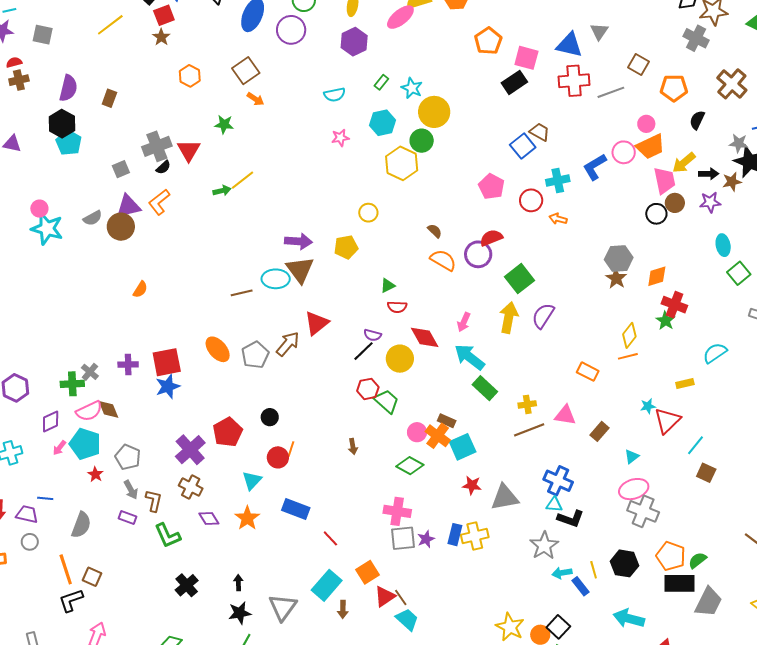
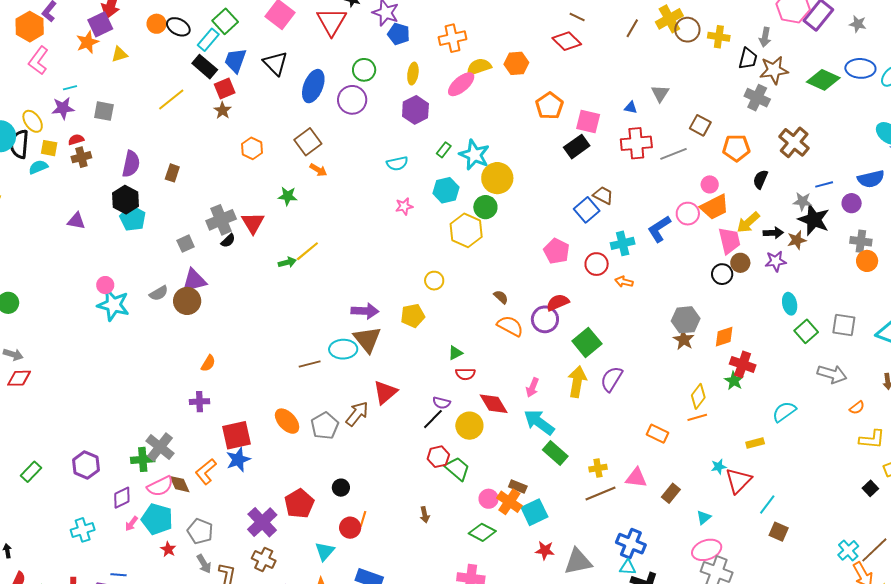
blue triangle: (569, 45) -> (631, 108), size x0.5
cyan star: (412, 88) -> (474, 155), size x1.4
orange L-shape: (159, 202) -> (206, 472), moved
purple cross: (128, 364) -> (200, 402), moved
gray cross: (90, 372) -> (160, 447), size x1.6

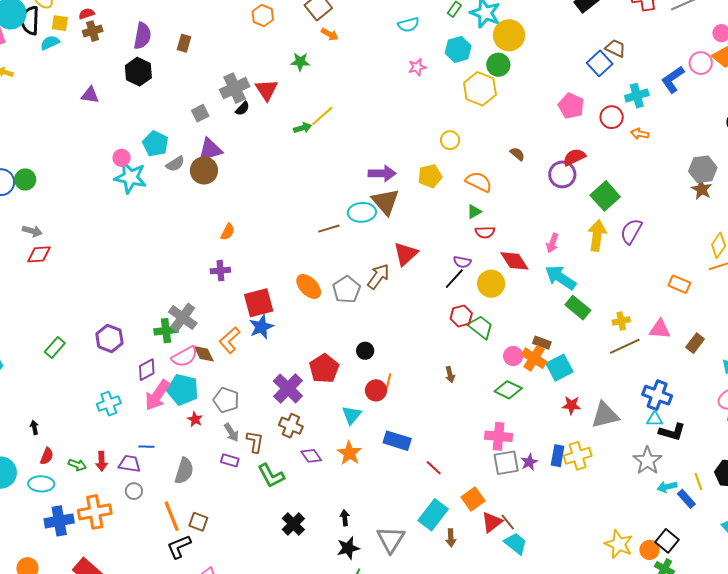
cyan pentagon: (133, 218) -> (155, 144), moved
orange semicircle: (510, 326) -> (479, 182), moved
pink arrow: (131, 524) -> (157, 395), size x2.0

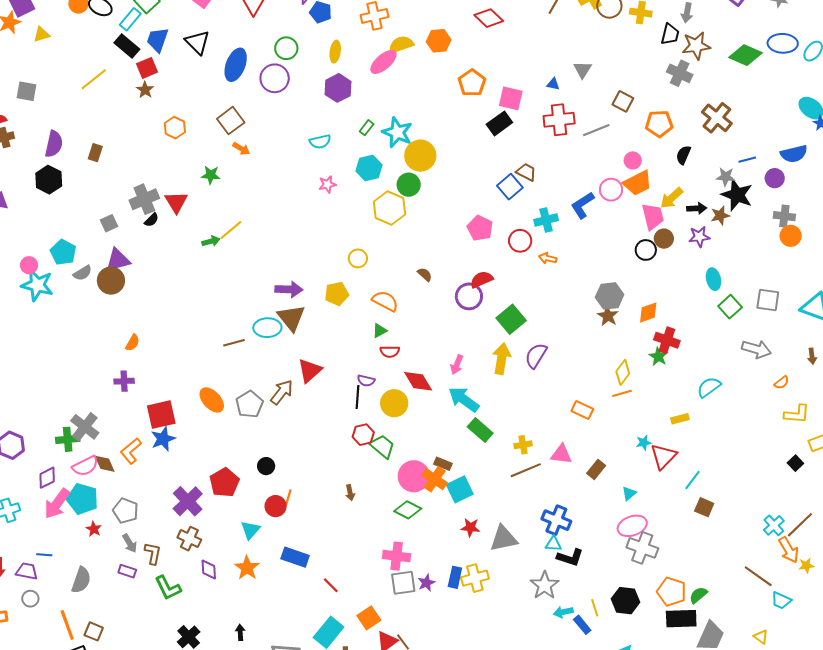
black line: (454, 279) -> (358, 397), turned -40
pink circle: (513, 356) -> (414, 476), size x1.6
purple diamond: (311, 456) -> (209, 569), turned 30

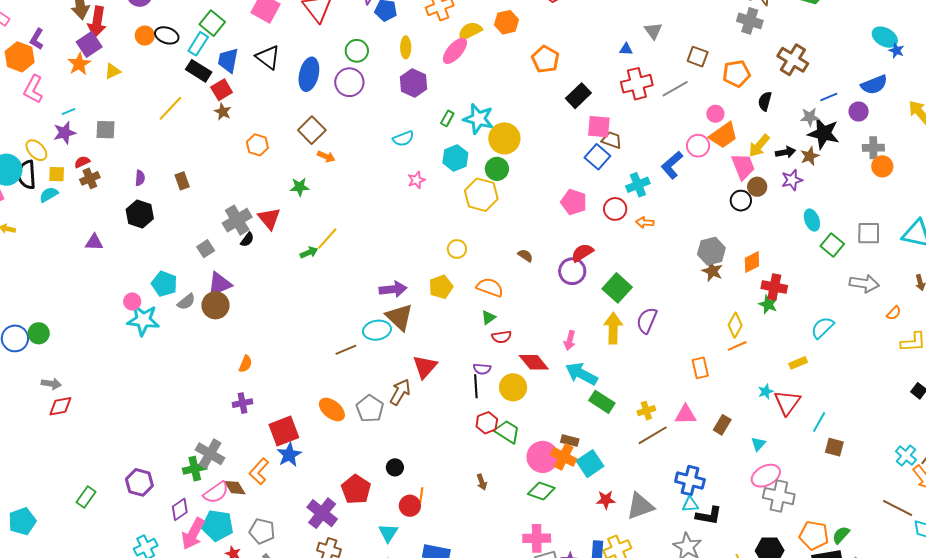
pink square: (511, 98) -> (599, 127), moved
purple semicircle: (54, 144) -> (140, 178), size x0.6
brown rectangle: (95, 153) -> (182, 181), turned -30
orange rectangle: (582, 410) -> (700, 368), turned 60

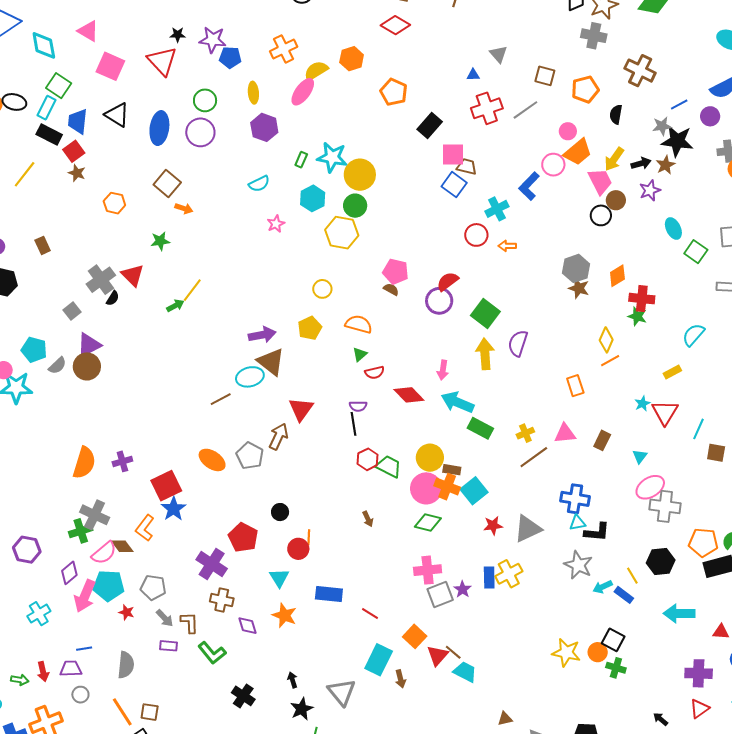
pink pentagon: (574, 202) -> (396, 272), moved
orange semicircle: (245, 364) -> (84, 463), moved, size x1.8
yellow circle: (513, 387) -> (430, 458), moved

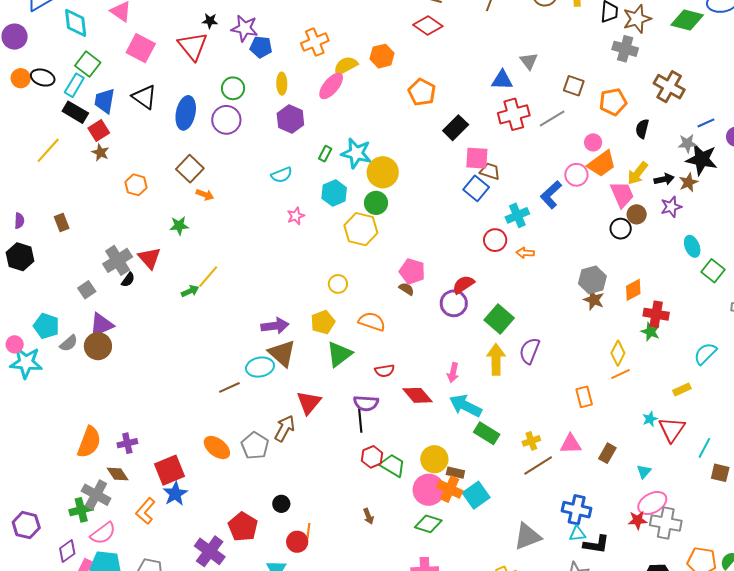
blue triangle: (473, 75) -> (502, 80), size x1.6
green triangle: (360, 354) -> (339, 354), moved, size x1.8
purple semicircle: (358, 406) -> (366, 403), size x1.4
red star: (493, 526) -> (638, 520), moved
brown diamond: (122, 546) -> (118, 474), moved

